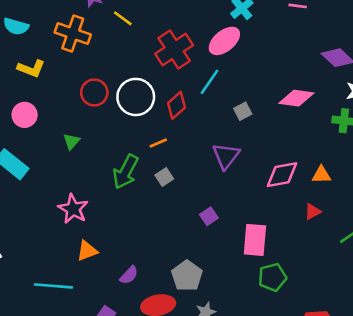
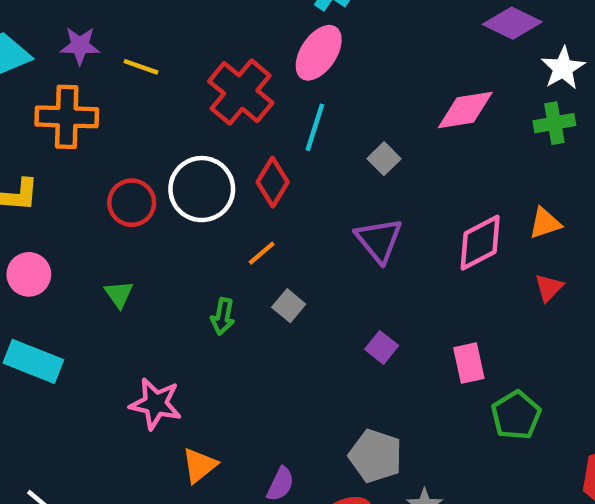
green arrow: (126, 172) -> (223, 316), size x0.6
pink rectangle: (255, 240) -> (469, 363), size x0.7

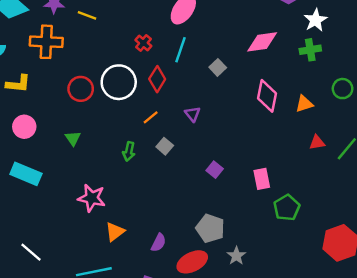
red cross: (241, 92) -> (143, 43), moved, size x0.5
purple triangle: (379, 240) -> (193, 114), moved, size x0.6
pink diamond: (480, 243) -> (267, 96), moved, turned -52
red triangle: (549, 288) -> (317, 142), moved, turned 35

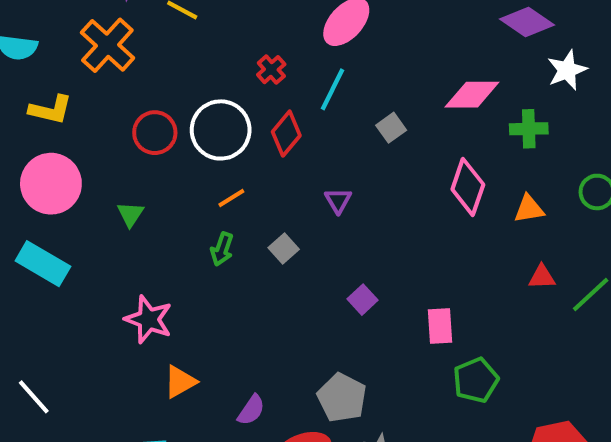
orange cross: (46, 42) -> (107, 45), turned 32
green cross: (310, 50) -> (529, 129), moved
orange line: (151, 117) -> (231, 198), moved
pink circle: (24, 127) -> (51, 184), size x1.5

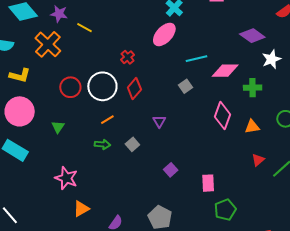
cyan line: (332, 89) -> (196, 59), moved, turned 50
green arrow: (222, 249) -> (102, 144), turned -105
red triangle: (542, 277) -> (258, 160), turned -40

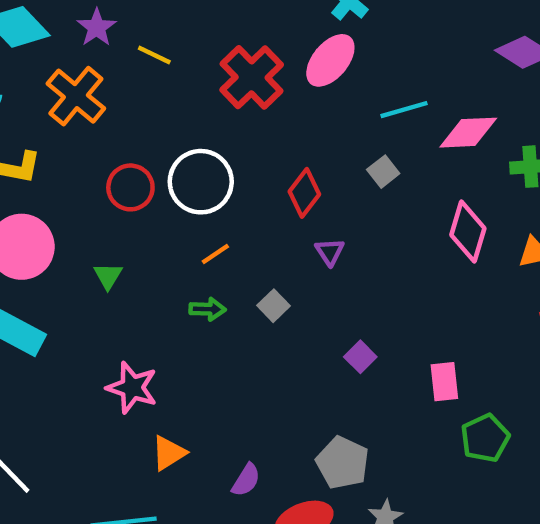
purple star: (59, 14) -> (97, 27), turned 30
red cross: (128, 57) -> (252, 77), moved, size x2.0
red diamond: (134, 88) -> (304, 193), moved

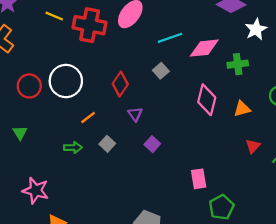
yellow line: (154, 55) -> (54, 16), moved
red cross: (252, 77) -> (90, 25), turned -32
orange line: (215, 254) -> (88, 118), moved
purple square: (360, 357) -> (152, 144), moved

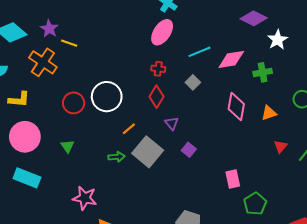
yellow line: (54, 16) -> (69, 43), moved
red cross: (90, 25) -> (158, 69), moved, size x0.5
gray square: (107, 144) -> (148, 152), size x2.0

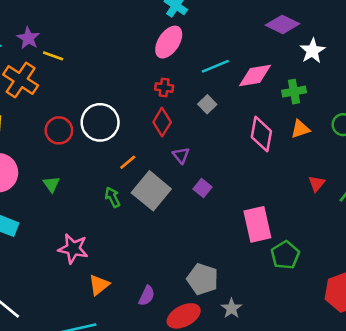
orange triangle: (269, 113) -> (300, 129), moved
green arrow: (117, 157) -> (113, 197), turned -112
pink rectangle: (233, 179) -> (257, 224), size x1.5

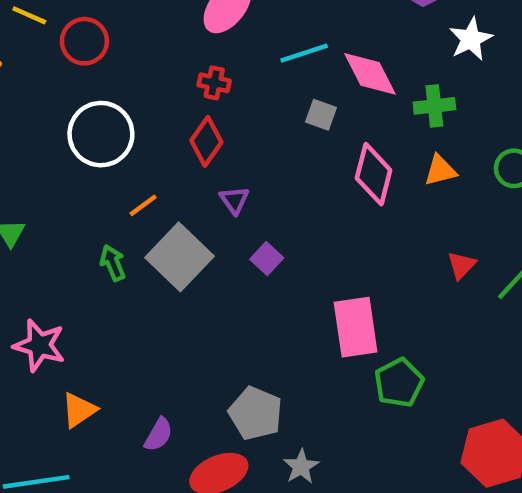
pink diamond: (255, 76) -> (370, 74), turned 68
gray square: (207, 104) -> (321, 115), moved, turned -30
red circle: (59, 130) -> (84, 41), moved

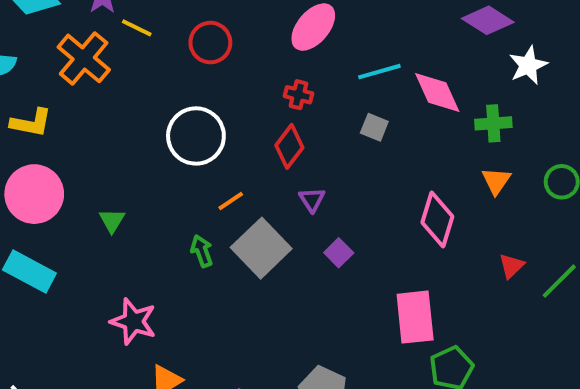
red circle: (84, 41) -> (210, 43), moved
gray square: (321, 115) -> (374, 127), moved
orange triangle: (440, 170) -> (496, 181), turned -44
pink diamond: (374, 174) -> (437, 219), moved

